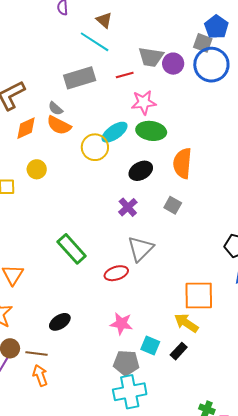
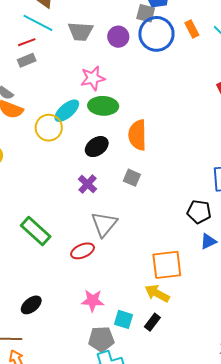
gray trapezoid: (151, 57) -> (81, 31), moved
red line: (125, 75) -> (27, 42), moved
gray rectangle: (80, 78) -> (27, 60), size x0.6

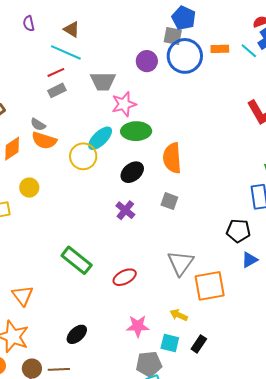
orange rectangle: (192, 29) -> (220, 49), turned -60
gray trapezoid: (81, 31) -> (103, 81), moved
gray triangle: (104, 224) -> (181, 263), moved
yellow arrow: (157, 293) -> (179, 315), moved, size x0.7

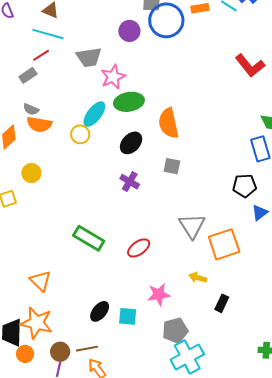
gray rectangle: (57, 90) -> (28, 75), moved
yellow circle: (83, 156) -> (80, 134), size x0.7
cyan square: (170, 343) -> (128, 316), moved

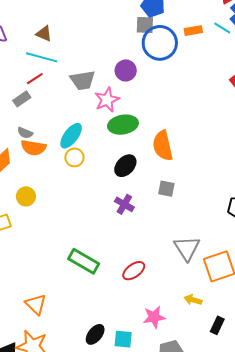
purple circle: (129, 31) -> (126, 70), moved
cyan ellipse: (94, 114) -> (71, 136), moved

